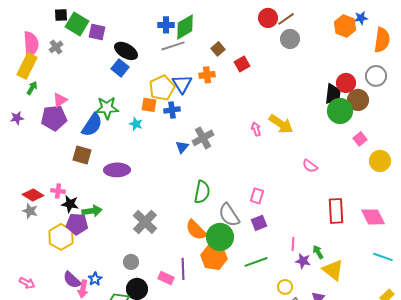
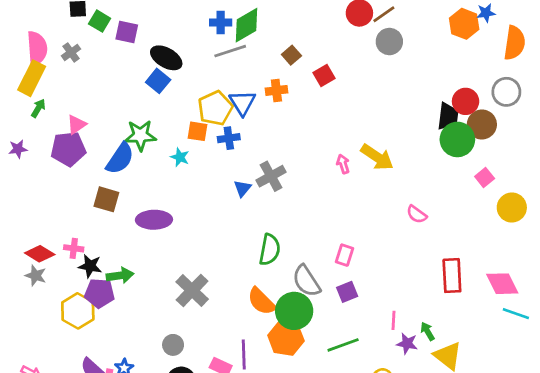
green square: (77, 24) -> (100, 21), size x0.7
cyan line: (383, 257) -> (516, 314), moved

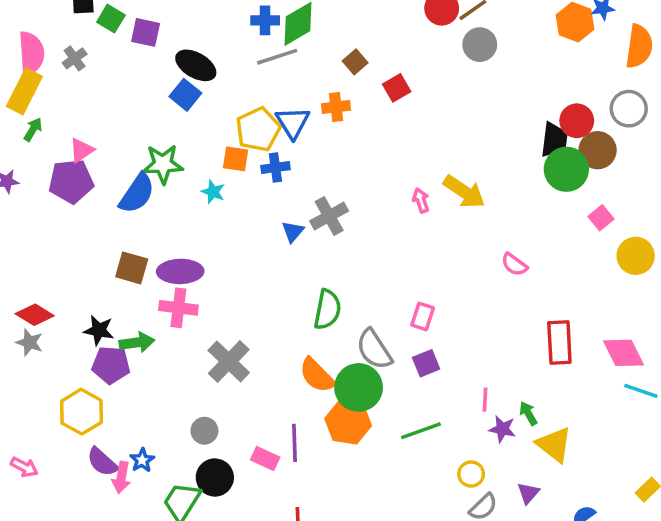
brown square: (106, 199) -> (132, 268), moved
pink cross: (74, 248) -> (178, 308), moved, size x1.5
yellow hexagon: (78, 311) -> (81, 412), moved

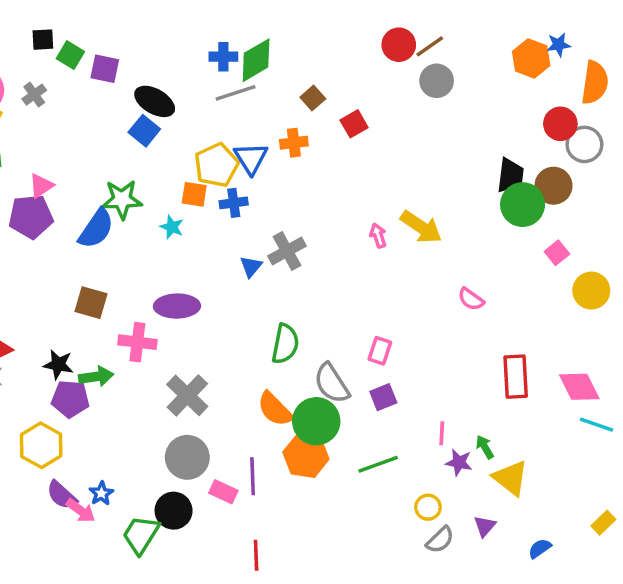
red circle: (577, 121) -> (560, 124), moved
purple ellipse: (180, 271) -> (177, 306), moved
gray circle: (204, 431) -> (187, 457), moved, size x1.6
pink arrow: (121, 477) -> (81, 511), turned -64

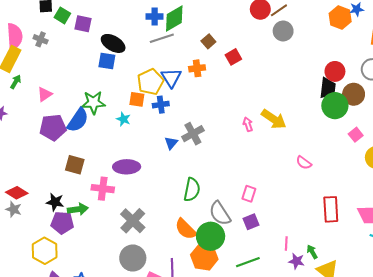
gray cross: (34, 95) -> (41, 39), turned -32
red circle: (560, 124) -> (335, 71), moved
blue square: (144, 131) -> (107, 61), turned -30
purple pentagon: (31, 217) -> (53, 127), moved

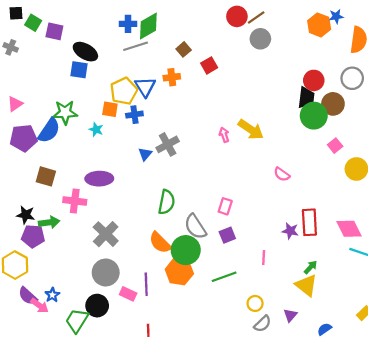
green arrow: (312, 252) -> (311, 267), moved, turned 72
purple star: (297, 261) -> (290, 231), moved

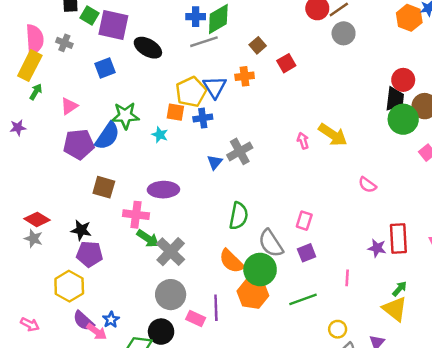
purple square: (54, 31) -> (113, 25), size x1.5
blue square: (79, 70) -> (105, 68), moved, turned -30
green arrow: (49, 222) -> (148, 239), moved, turned 42

